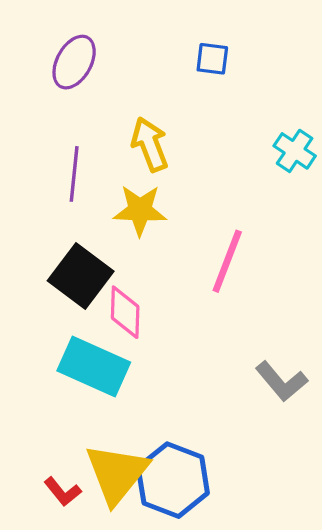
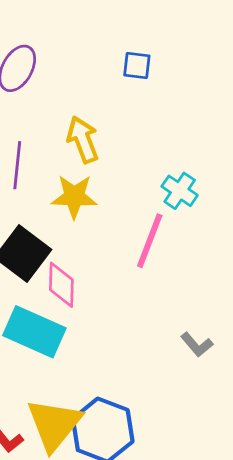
cyan cross: (295, 151) -> (180, 191), moved
gray L-shape: (281, 381) -> (197, 345), size x0.7

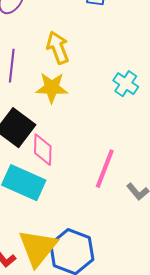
pink line: (150, 241) -> (105, 169), moved

